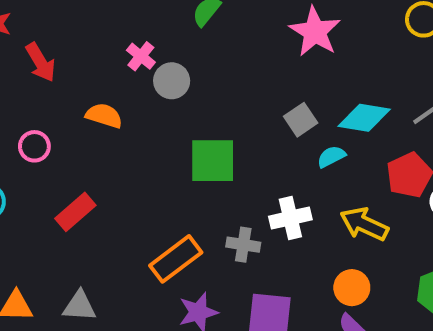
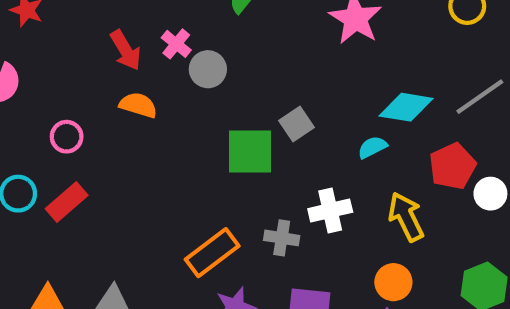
red arrow: (41, 62) -> (126, 50), moved
gray square: (301, 120) -> (296, 124), moved
red rectangle: (75, 212) -> (67, 202), moved
yellow arrow: (364, 224) -> (406, 217), turned 39

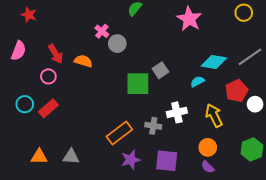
red arrow: (126, 50) -> (56, 54), moved

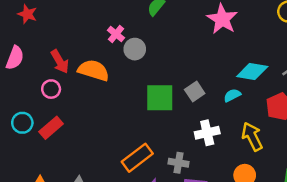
orange semicircle: (83, 61) -> (94, 70), size x1.4
gray square: (160, 70) -> (195, 92), moved
gray cross: (153, 126) -> (178, 163), moved

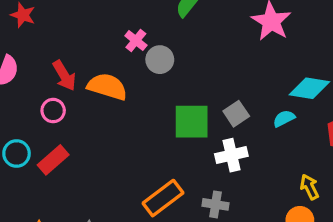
white cross: (207, 133) -> (231, 155), moved
yellow arrow: (252, 136) -> (309, 187), moved, size x0.7

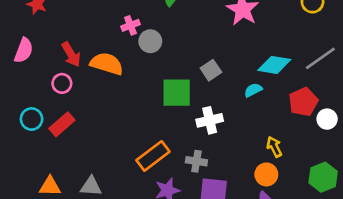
pink cross: (136, 40) -> (130, 25), turned 30
gray square: (236, 114) -> (211, 70), moved

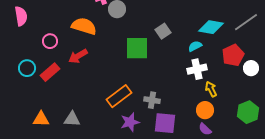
pink semicircle: (24, 50) -> (21, 16), turned -30
red arrow: (71, 54) -> (78, 56), moved, turned 90
white cross: (210, 120) -> (197, 69), moved

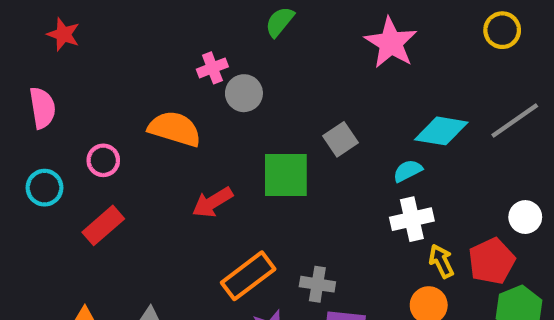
red pentagon: (233, 55) -> (492, 261), moved
red arrow: (78, 56) -> (212, 202), moved
cyan circle: (27, 68) -> (45, 188), moved

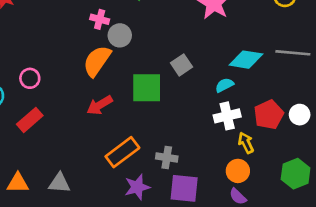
pink cross: (212, 68) -> (100, 19), turned 36
gray line: (515, 120) -> (293, 53), turned 40
orange semicircle: (175, 129) -> (97, 61), moved, turned -72
red pentagon: (492, 261) -> (269, 115), moved

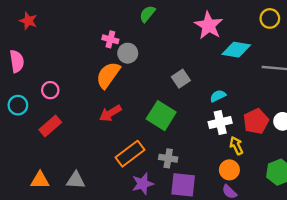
cyan diamond: (246, 60) -> (236, 50), moved
green square: (147, 88) -> (161, 116), moved, turned 32

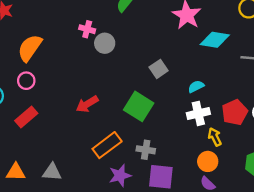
orange semicircle: (108, 75) -> (30, 48), moved

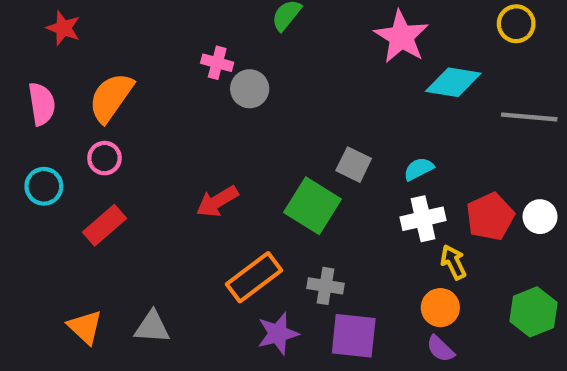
gray square: (159, 69) -> (354, 165), moved, turned -30
orange triangle: (16, 172) -> (85, 327), turned 42

